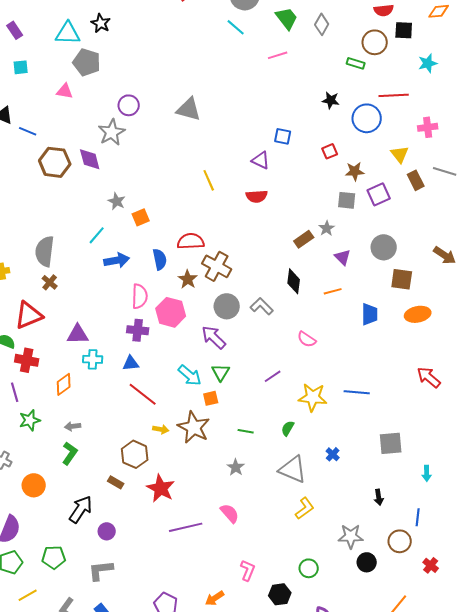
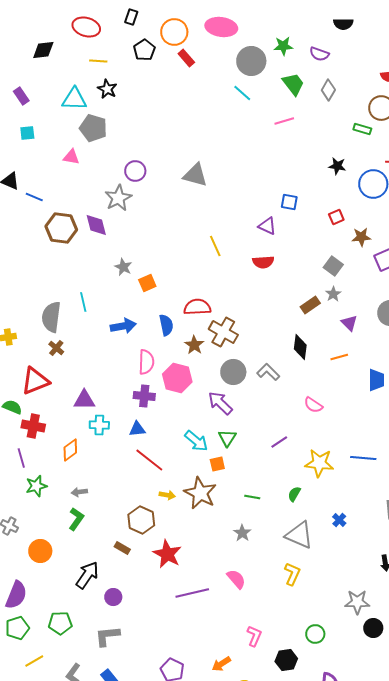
gray square: (347, 200) -> (333, 266), moved, turned 30
cyan line: (97, 235) -> (83, 302), moved, turned -54
yellow L-shape: (305, 508) -> (292, 574), moved, turned -30

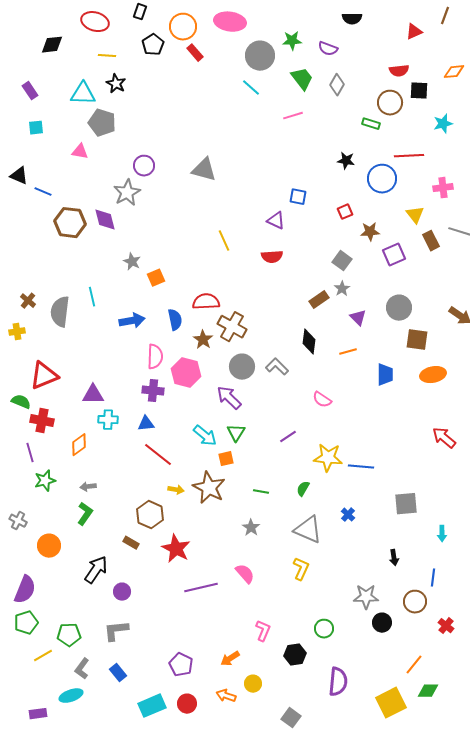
brown cross: (56, 348) -> (28, 301), moved
blue line: (363, 458) -> (361, 467), moved
green pentagon: (60, 623) -> (69, 635), moved

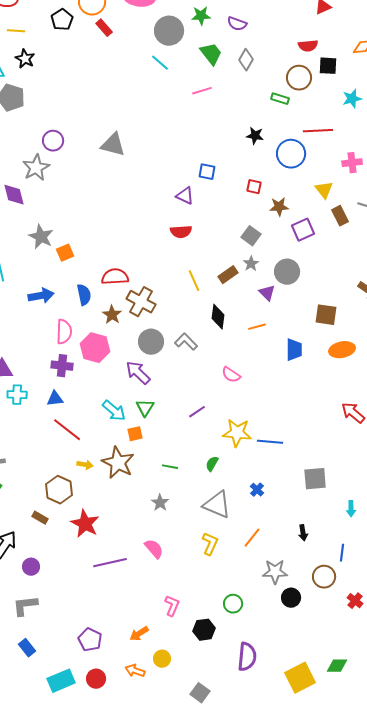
red square: (345, 212) -> (254, 187), turned 35
yellow line: (224, 241) -> (194, 281), moved
gray star: (132, 262) -> (41, 237), size x1.4
gray circle: (399, 308) -> (287, 272), moved
orange line: (414, 665) -> (252, 538), moved

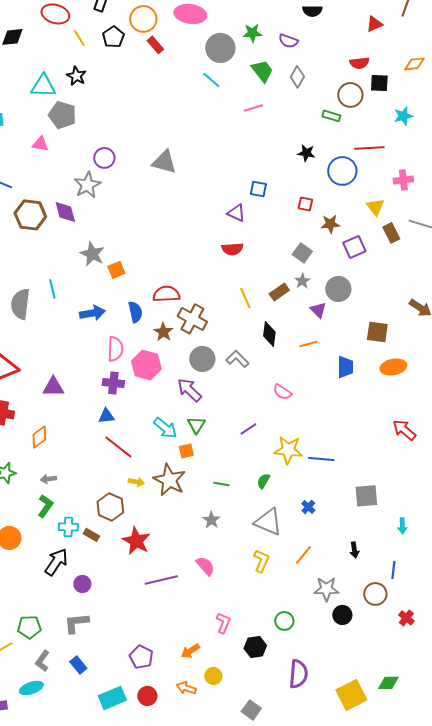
yellow line: (16, 31) -> (79, 38), moved, turned 54
cyan cross: (17, 395) -> (68, 527), moved

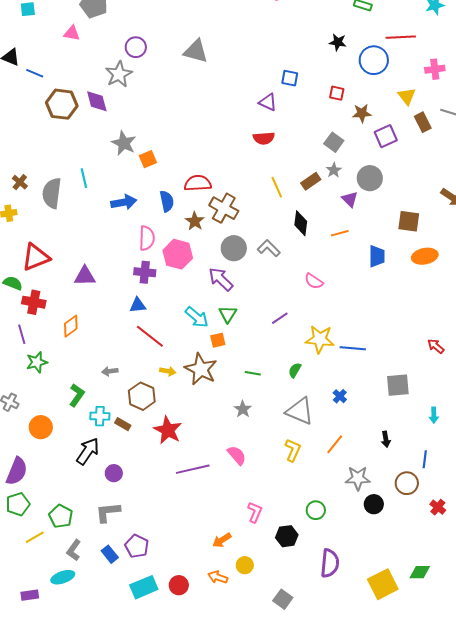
red arrow: (404, 430) -> (436, 346), moved, size x0.7
gray arrow: (48, 479) -> (110, 371), moved
green pentagon: (29, 627) -> (61, 516), turned 30
purple pentagon: (141, 657) -> (137, 546), moved

